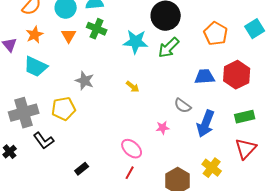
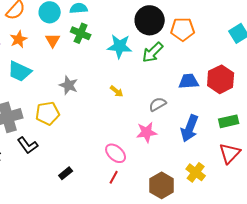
orange pentagon: (216, 34) -> (183, 29), moved, turned -30
gray semicircle: (183, 106) -> (158, 104), moved, turned 114
pink star: (163, 128) -> (147, 132), size x1.5

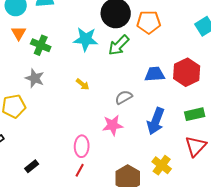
green cross: (81, 33) -> (41, 45), moved
pink ellipse: (116, 153) -> (82, 146), turned 50

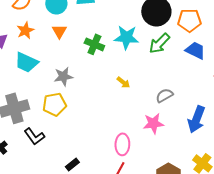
green cross: (41, 45) -> (94, 44), moved
blue trapezoid: (155, 74) -> (195, 50), moved, turned 30
gray star: (35, 78) -> (63, 76), moved, turned -30

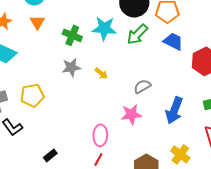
gray star: (63, 76) -> (71, 67), moved

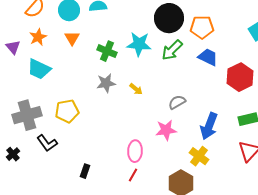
yellow cross: (180, 154) -> (199, 156), moved
black rectangle: (50, 155) -> (85, 171), turned -32

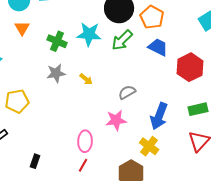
orange pentagon: (202, 27) -> (152, 17), turned 30

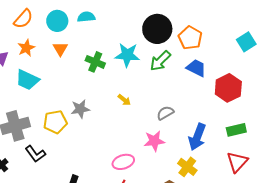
gray star: (56, 73) -> (80, 109), moved
pink ellipse: (85, 141) -> (123, 162), turned 70

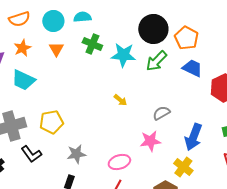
orange semicircle: (23, 19) -> (19, 19), turned 30
green cross: (95, 62) -> (92, 44), moved
gray star: (80, 109) -> (76, 154), moved

